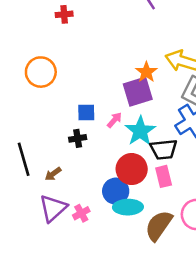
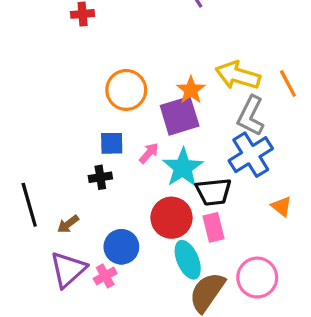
orange circle: (41, 72) -> (126, 90), moved
blue circle: (116, 191) -> (121, 247), moved
cyan ellipse: (128, 207) -> (188, 260), moved, turned 68

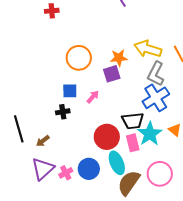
orange star: (191, 90) -> (119, 58), turned 30
purple square: (180, 116) -> (112, 74), size x0.7
cyan star: (183, 168) -> (150, 134), moved
blue circle: (121, 247) -> (89, 169), moved

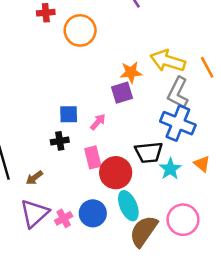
orange circle: (79, 58) -> (80, 30), moved
blue cross: (156, 98) -> (178, 123), turned -36
cyan star: (150, 134) -> (170, 169), size x0.7
pink rectangle: (133, 143) -> (93, 157), moved

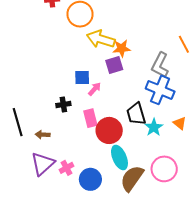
yellow arrow: (168, 61) -> (101, 39), moved
blue square: (69, 114) -> (82, 78), moved
black trapezoid: (149, 152) -> (136, 114), turned 80
brown arrow: (34, 178) -> (43, 135), turned 40
blue circle: (93, 213) -> (90, 179), moved

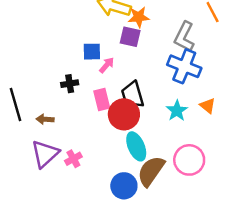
purple square: (114, 65) -> (130, 37), turned 30
black trapezoid: (136, 114) -> (133, 95), moved
blue circle: (90, 179) -> (124, 186), moved

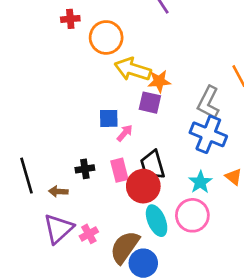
black cross: (70, 84) -> (85, 169), moved
pink circle: (189, 160) -> (192, 215), moved
brown semicircle: (151, 171) -> (125, 247), moved

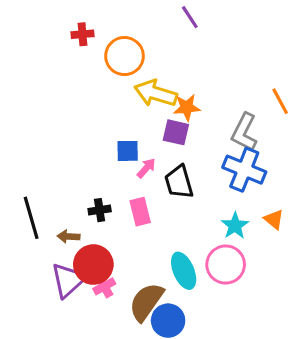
black trapezoid: (153, 165) -> (179, 182), moved
red circle: (143, 186) -> (93, 265), moved

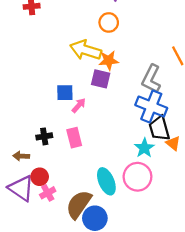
orange circle: (124, 56) -> (109, 22), moved, size x0.7
black trapezoid: (179, 182) -> (159, 128), moved
red circle: (93, 265) -> (40, 177), size x0.6
purple triangle: (68, 280) -> (21, 188), turned -44

